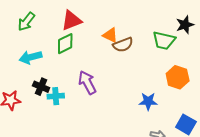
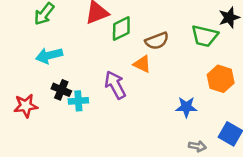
orange triangle: (110, 35) -> (142, 64), moved
green diamond: (65, 44) -> (121, 29), moved

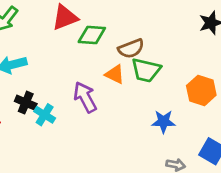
green diamond: (121, 29) -> (92, 35), turned 30
green trapezoid: (205, 36) -> (146, 70), moved
cyan cross: (78, 101) -> (45, 115), turned 36

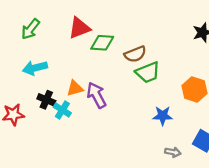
green trapezoid: (146, 70) -> (148, 72), turned -35
orange triangle: (115, 74) -> (75, 88), moved, turned -42

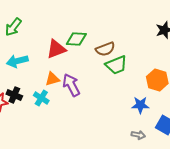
red triangle: (79, 28) -> (56, 49), moved
black cross: (46, 100) -> (14, 95), moved
blue star: (163, 116) -> (140, 105), moved

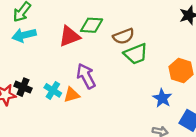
cyan arrow: (17, 61) -> (24, 35), moved
orange triangle: (52, 79) -> (72, 95), moved
blue star: (140, 105) -> (162, 98), turned 30

